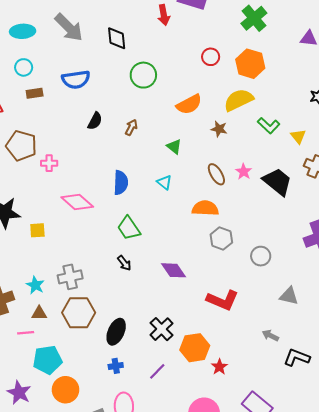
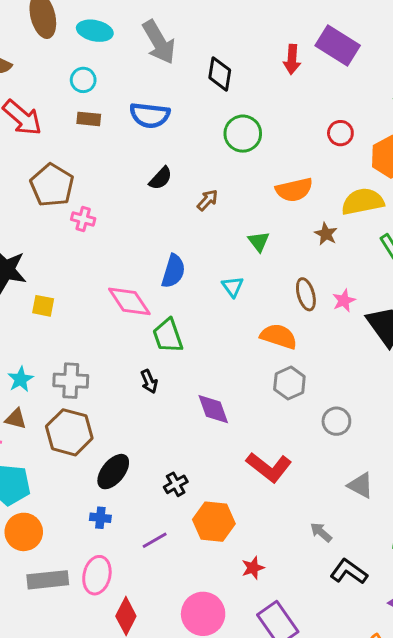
pink diamond: (77, 202) -> (129, 301), moved
black cross: (162, 329) -> (176, 484), size x0.7
red star: (219, 367) -> (253, 568), moved

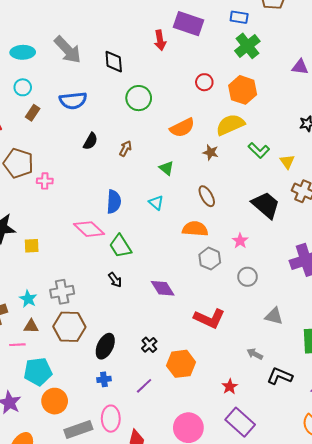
brown rectangle: (89, 119) -> (33, 113), turned -49
pink star: (344, 301) -> (240, 241), moved
red star: (253, 568) -> (230, 387), moved

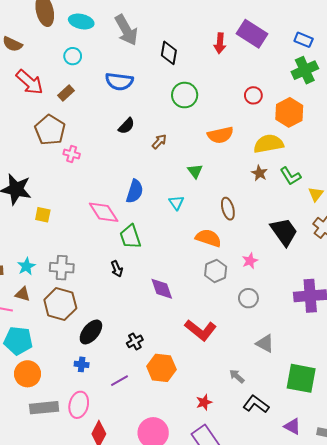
brown rectangle: (33, 113) -> (66, 93), moved
brown star: (211, 152) -> (259, 173), moved

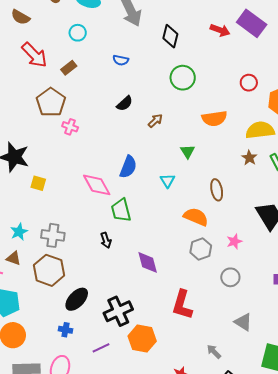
red arrow: (220, 43) -> (220, 30), turned -78
blue semicircle: (119, 81) -> (121, 60), size x0.6
red L-shape: (201, 330) -> (182, 305), turned 64
black cross: (135, 341) -> (118, 311), size x1.8

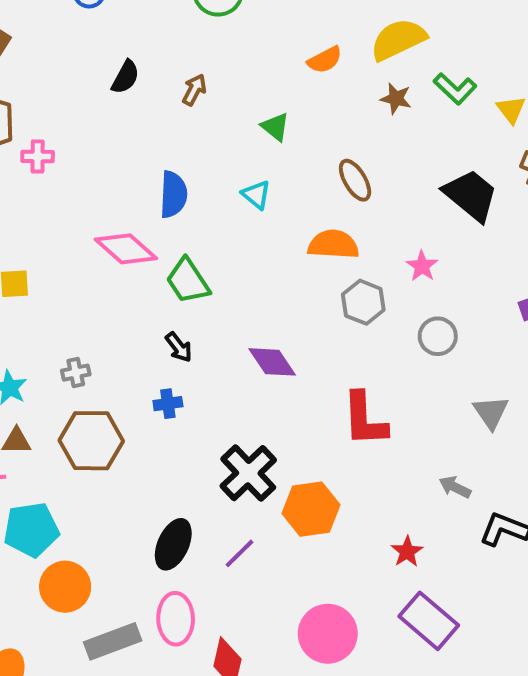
orange semicircle: (214, 118) -> (325, 60), moved, size x0.7
gray cross: (53, 235) -> (76, 373), size x0.6
black ellipse: (77, 299) -> (173, 544), moved
gray triangle: (243, 322) -> (491, 412), turned 42
blue cross: (65, 330) -> (168, 404), moved

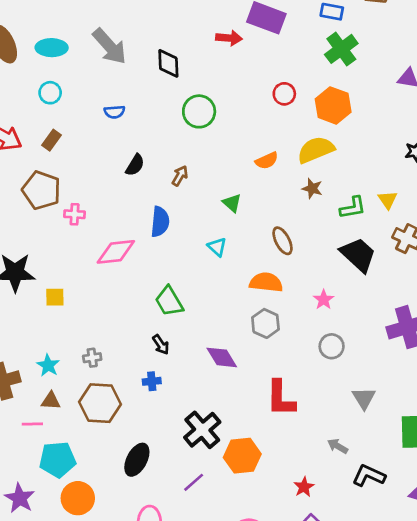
green L-shape: (455, 89) -> (353, 208), moved, turned -56
blue semicircle: (173, 194) -> (160, 222), moved
pink diamond: (126, 249) -> (116, 252), moved, turned -51
gray hexagon: (363, 302) -> (265, 323), moved
black ellipse: (173, 544) -> (137, 460), moved

